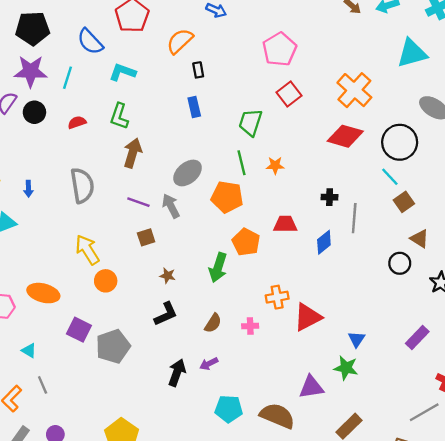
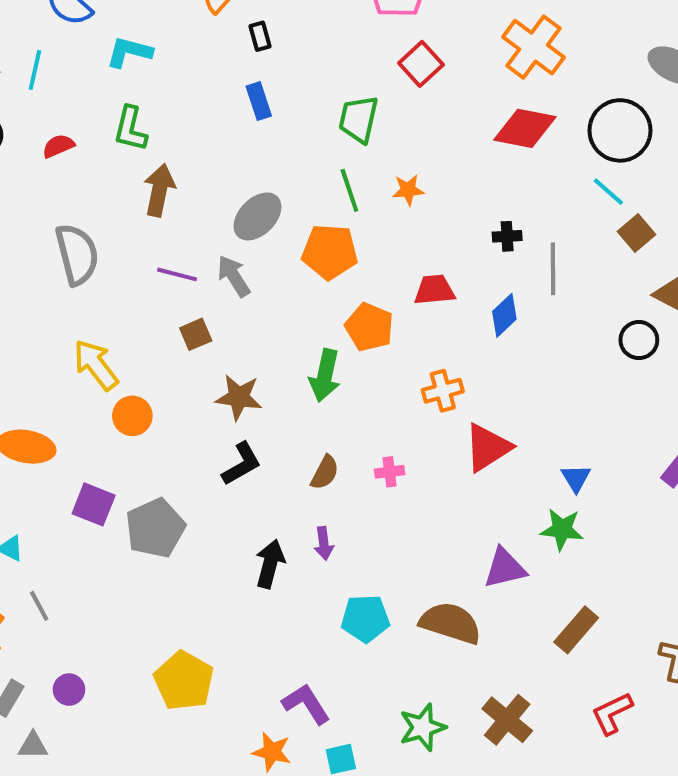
brown star: (168, 276) -> (239, 397), size x1.6
orange cross: (277, 297) -> (443, 391), moved
purple arrow: (209, 364) -> (324, 543), turned -66

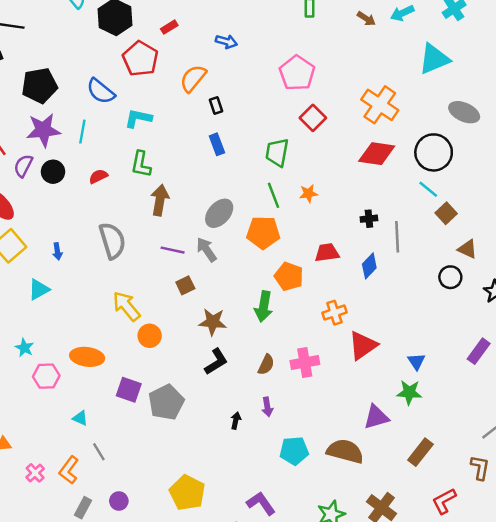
pink cross: (390, 472) -> (305, 362), size x1.6
black arrow: (270, 564) -> (236, 421), size x0.6

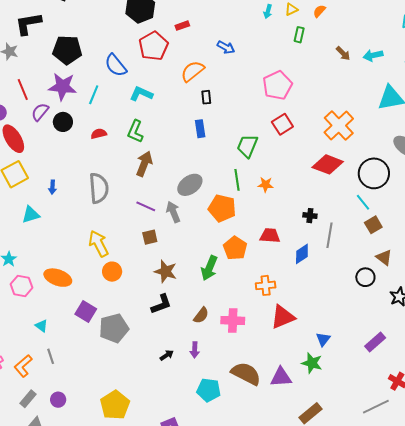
black arrow: (236, 421) -> (167, 355), turned 32
brown semicircle: (345, 451) -> (246, 374), moved

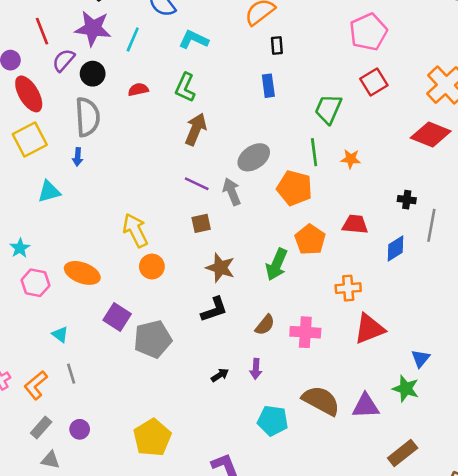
gray semicircle: (99, 188) -> (87, 117), moved

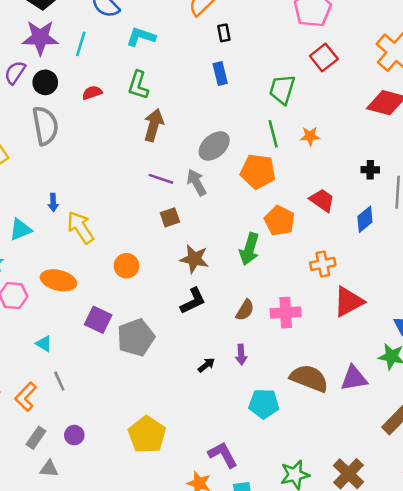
blue arrow: (78, 157) -> (53, 202), moved
cyan triangle: (49, 192) -> (20, 229), moved
red trapezoid: (355, 224) -> (322, 200), turned 36
yellow arrow: (135, 230) -> (80, 227), moved

